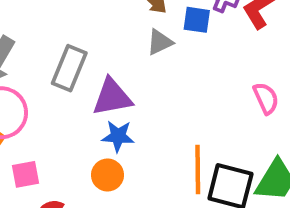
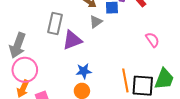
gray rectangle: (69, 68) -> (55, 24), moved
purple triangle: (112, 97) -> (72, 40), moved

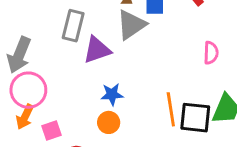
gray triangle: (96, 22) -> (131, 25), size x1.6
pink semicircle: (152, 40) -> (211, 53), turned 35

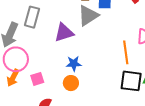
gray rectangle: (73, 26) -> (32, 17), moved
orange line: (171, 109) -> (126, 52), moved
pink square: (52, 130) -> (37, 79), moved

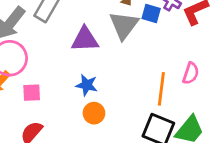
gray triangle: (88, 16) -> (124, 25), turned -35
orange circle: (71, 83) -> (94, 113), moved

